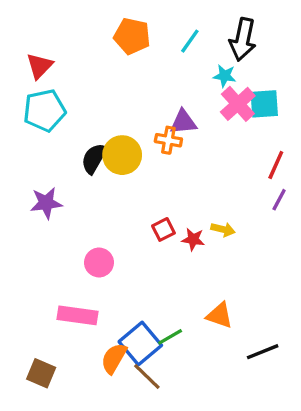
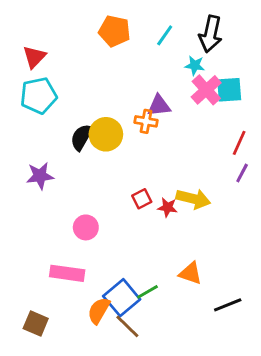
yellow arrow: (223, 229) -> (193, 199), size x1.6

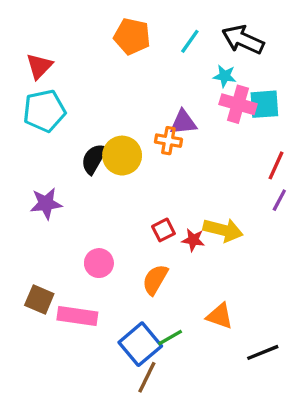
black arrow: (211, 34) -> (243, 40), turned 102
pink cross: (206, 90) -> (238, 104), turned -32
orange semicircle: (99, 311) -> (155, 280), moved
brown square: (36, 323) -> (39, 299), moved
brown line: (127, 326) -> (147, 377), turned 72

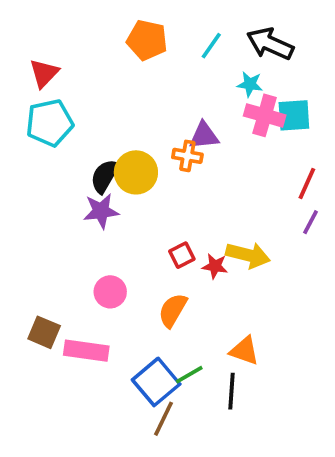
purple star: (46, 204) -> (101, 211), moved
black line: (263, 352) -> (232, 391), moved, turned -64

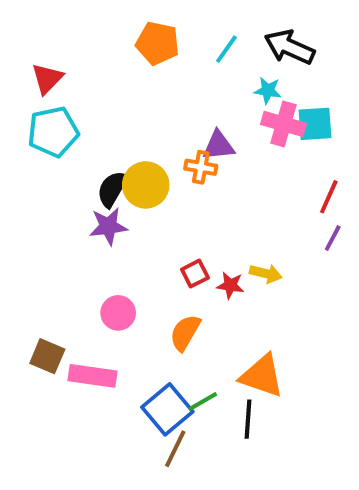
yellow arrow: (248, 255) -> (266, 274), size x0.7
orange triangle: (244, 351) -> (262, 376), size x1.4

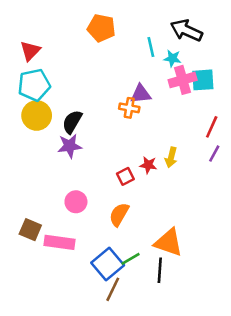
cyan line: (226, 49) -> (151, 47), moved, turned -48
pink cross: (284, 124) -> (183, 80), turned -32
yellow circle: (146, 185) -> (37, 115), moved
yellow arrow: (266, 274) -> (171, 157), moved, turned 90
red star: (230, 285) -> (148, 165), moved

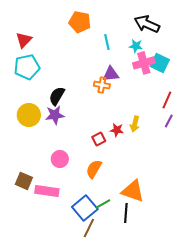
cyan line: (151, 47) -> (107, 42), moved
cyan square: (203, 80) -> (160, 63), turned 30
yellow circle: (37, 115) -> (29, 115), moved

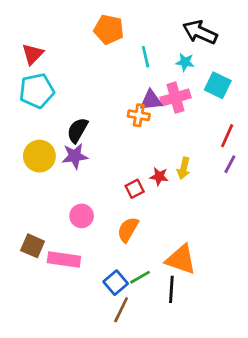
pink cross: (144, 63) -> (175, 98), moved
blue square: (85, 208) -> (116, 283), size x0.7

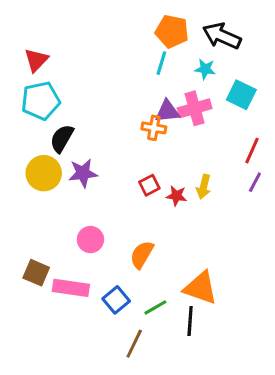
orange pentagon: (109, 30) -> (172, 31), moved
cyan line: (146, 57) -> (161, 63), turned 30
black semicircle: (78, 130) -> (62, 138), moved
red square: (135, 189) -> (149, 185), moved
blue square: (116, 283) -> (116, 300), moved

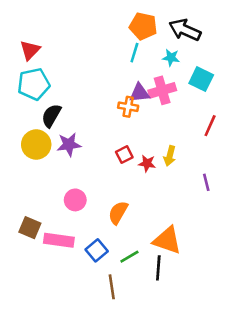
purple line: (255, 182) -> (206, 182), moved, turned -42
brown line: (134, 344) -> (112, 287), turned -35

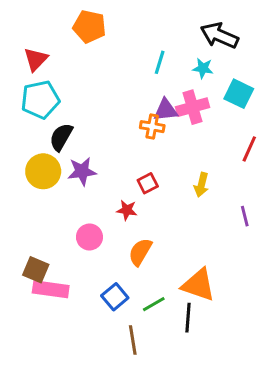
orange pentagon: (143, 26) -> (89, 26), moved
red star: (147, 163) -> (127, 210), moved
pink rectangle: (59, 240) -> (51, 289), moved

